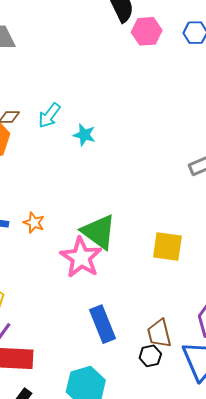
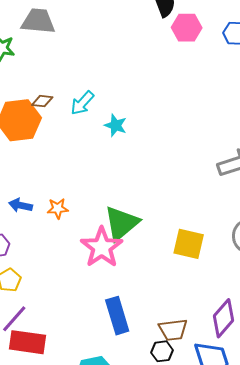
orange star: (34, 223) -> (58, 208), turned -30
green triangle: (99, 232) -> (122, 223), turned 39
brown trapezoid: (159, 333) -> (173, 330), turned -88

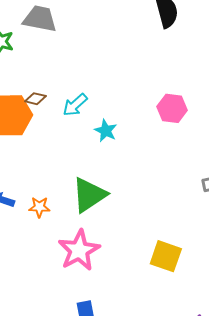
pink hexagon: (187, 28) -> (172, 108), moved
green triangle: (122, 223) -> (89, 195), moved

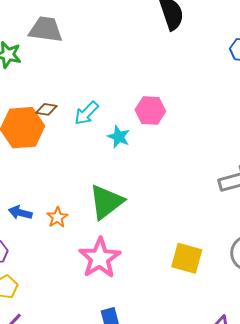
pink hexagon: (172, 108) -> (150, 111), moved
orange star: (39, 207) -> (57, 217), turned -30

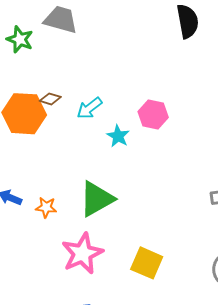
orange star: (57, 217) -> (46, 207), turned 30
yellow square: (187, 258) -> (147, 263), moved

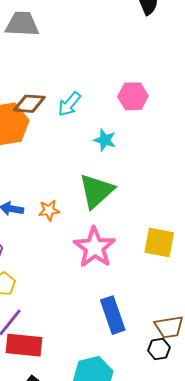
brown diamond: (50, 99) -> (29, 104), size x1.5
cyan star: (118, 136) -> (105, 140), moved

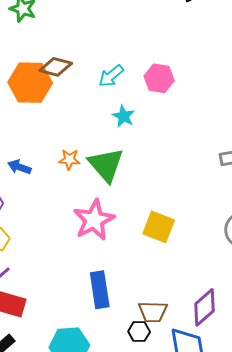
cyan arrow: (69, 104) -> (111, 76), moved
green triangle: (96, 191) -> (106, 165), turned -39
orange star: (49, 210) -> (69, 160), moved

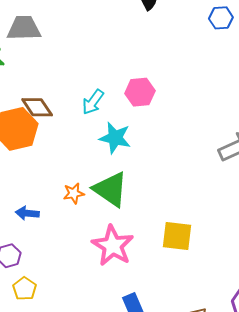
brown diamond: (56, 67) -> (37, 107), turned 56
cyan star: (123, 116) -> (115, 138), size x1.4

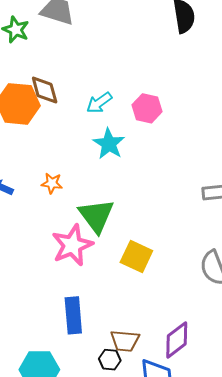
green triangle: (110, 189) -> (96, 216), moved

